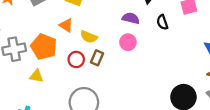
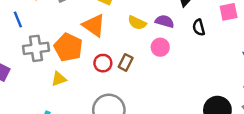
orange triangle: (66, 25) -> (94, 25), size x1.5
yellow semicircle: (89, 37) -> (137, 23), moved
yellow triangle: (36, 76) -> (59, 79), turned -32

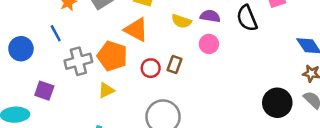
black semicircle: (199, 27) -> (247, 18), size x1.5

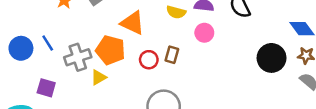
blue line: (56, 33) -> (48, 43), moved
yellow triangle: (106, 90) -> (98, 77), moved
black circle: (277, 103) -> (272, 58), moved

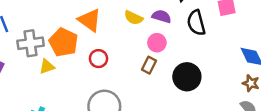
brown rectangle: (172, 55) -> (149, 65), moved
black circle: (272, 58) -> (187, 77), moved

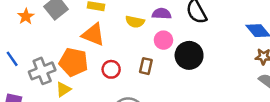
brown rectangle: (149, 65) -> (146, 66), moved
black circle: (187, 77) -> (189, 55), moved

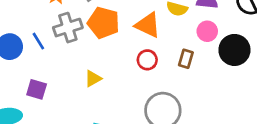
orange triangle: (93, 35) -> (148, 25), moved
orange pentagon: (73, 62) -> (103, 23), moved
gray cross: (42, 71) -> (68, 28), moved

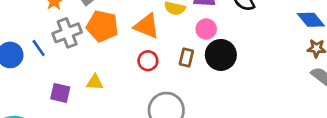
black circle: (234, 50) -> (221, 55), moved
yellow triangle: (93, 79) -> (95, 82), turned 36
purple square: (37, 89) -> (60, 93), moved

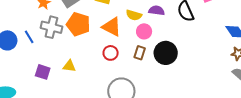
pink circle: (206, 29) -> (144, 31), moved
gray cross: (67, 33) -> (51, 27), turned 30

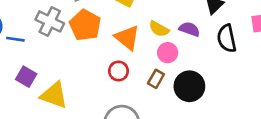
blue line: (29, 37) -> (15, 39), moved, turned -64
yellow triangle: (69, 66) -> (54, 95), moved, size x1.6

